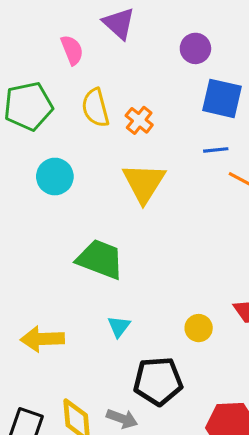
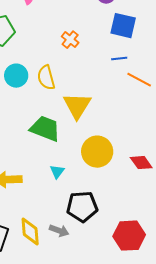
yellow semicircle: (95, 108) -> (46, 78), moved
yellow triangle: (144, 183) -> (77, 106), moved
yellow circle: (199, 328) -> (97, 152), moved, size x1.8

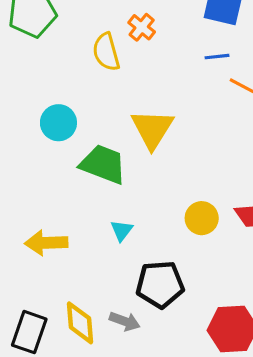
cyan circle: (16, 76) -> (58, 123), moved
yellow semicircle: (46, 78) -> (106, 52), moved
yellow circle: (97, 152) -> (202, 218), moved, size x0.7

